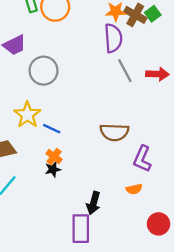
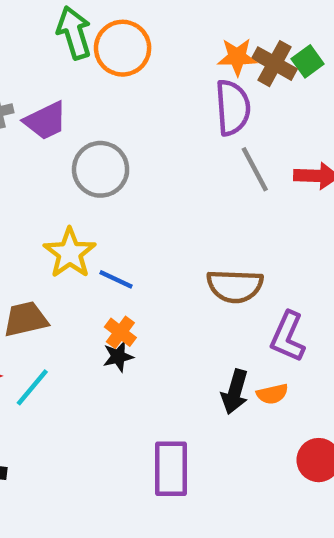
black arrow: (93, 203) -> (235, 392), moved

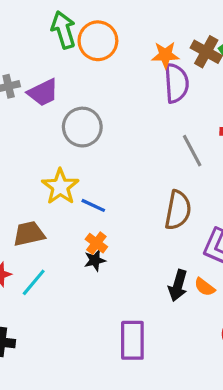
orange star: (237, 57) -> (165, 55), moved
gray line: (255, 169) -> (192, 151), moved
brown semicircle: (235, 286) -> (178, 210), turned -81
orange semicircle: (272, 394) -> (205, 287), turned 50

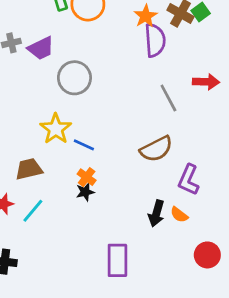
orange star: (165, 55) -> (146, 16), turned -30
brown semicircle: (178, 210) -> (156, 149), turned 52

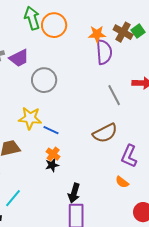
orange star: (146, 16) -> (97, 34), turned 30
yellow star: (56, 129) -> (30, 118), turned -30
cyan line: (33, 211) -> (13, 198), moved
black arrow: (156, 213) -> (74, 193), moved

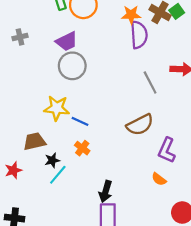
purple trapezoid: (19, 58) -> (67, 41), moved
black star: (52, 165) -> (52, 160), moved
cyan line: (13, 198) -> (58, 175), moved

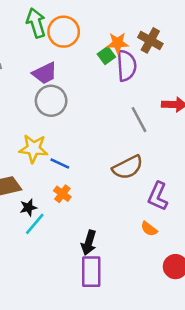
green square: (177, 11) -> (106, 56), moved

